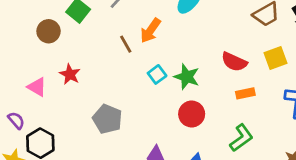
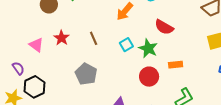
brown line: (126, 44) -> (94, 38), moved
red semicircle: (234, 62) -> (164, 27), moved
orange rectangle: (245, 93) -> (176, 65), moved

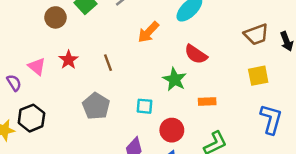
cyan square: (126, 45) -> (144, 106), moved, turned 32
purple semicircle: (18, 68) -> (14, 83), moved
red circle: (149, 77) -> (172, 130), moved

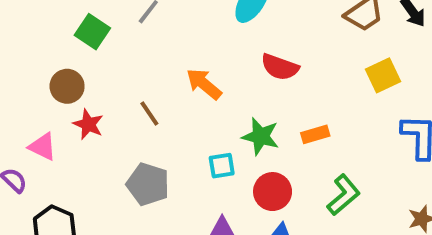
brown circle: (55, 17) -> (67, 86), moved
orange arrow: (148, 32) -> (204, 84), moved, turned 100
green star: (175, 79) -> (261, 136), moved

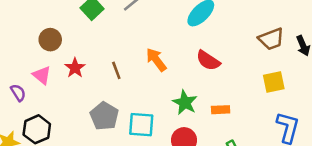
brown circle: (67, 86) -> (50, 40), moved
cyan square: (222, 166) -> (141, 125), moved, size x1.5

